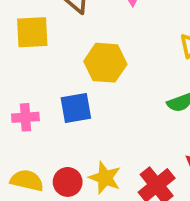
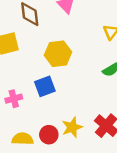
yellow star: (105, 178) -> (72, 127), turned -30

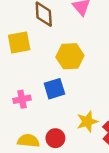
yellow star: (72, 127) -> (87, 122), moved

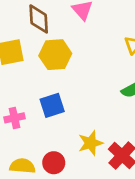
yellow hexagon: (70, 56) -> (55, 55), moved

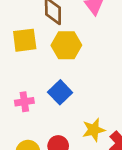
blue square: (52, 105) -> (60, 92), turned -30

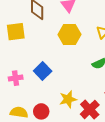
yellow hexagon: (66, 45) -> (69, 34), moved

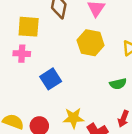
pink cross: (16, 78) -> (22, 54), moved

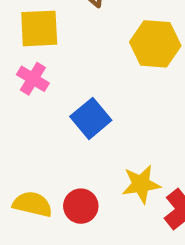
pink cross: (22, 54) -> (33, 79), turned 35

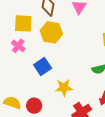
yellow hexagon: (155, 44) -> (51, 32), moved
yellow star: (141, 184) -> (64, 88), moved

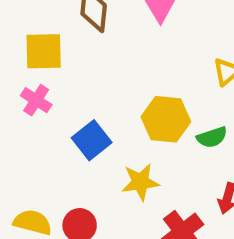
yellow hexagon: (51, 32) -> (166, 119), moved

